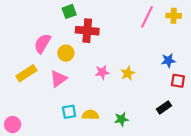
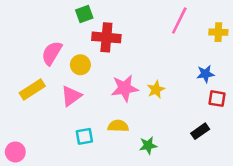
yellow cross: (174, 16) -> (218, 32), moved
pink star: (102, 72) -> (125, 88), size x1.5
yellow semicircle: (90, 115) -> (118, 126), moved

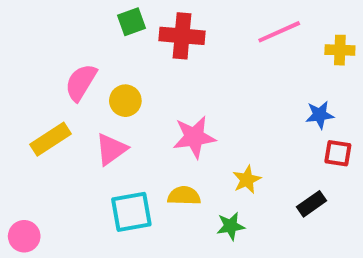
pink line: (179, 21) -> (279, 32), turned 40
red cross: (106, 37) -> (182, 36), moved
yellow star: (156, 89) -> (247, 180), moved
cyan square: (84, 136) -> (131, 212), size x1.5

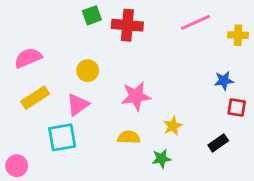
pink semicircle: (81, 82) -> (28, 58), moved, turned 36
cyan square: (131, 212) -> (62, 137), moved

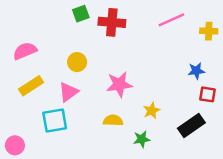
black rectangle: (218, 143) -> (191, 125), size x1.5

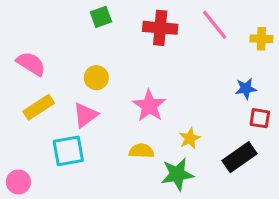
pink line: (171, 20) -> (215, 25), turned 75
red cross: (112, 22) -> (160, 28), moved
pink semicircle: (25, 51) -> (31, 64), turned 55
pink star: (119, 84) -> (149, 106), turned -30
green star: (142, 139) -> (177, 174), size x1.5

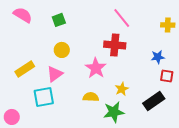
green square: (101, 17) -> (59, 20), moved
pink line: (215, 25) -> (122, 18), moved
red cross: (160, 28) -> (115, 45), moved
pink semicircle: (31, 64) -> (23, 15), moved

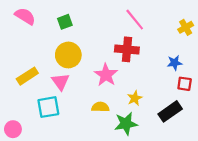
yellow cross: (168, 25) -> (186, 27), turned -32
yellow circle: (62, 50) -> (68, 55), size x1.5
pink triangle: (55, 74) -> (61, 82), turned -30

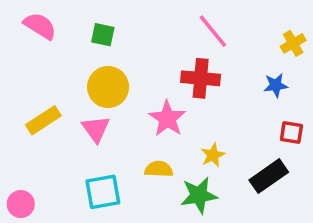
green square: (65, 22) -> (103, 35), turned 32
blue star: (175, 63) -> (276, 85), moved
cyan square: (48, 107) -> (103, 192), moved

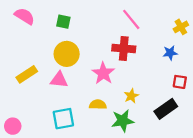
pink triangle: (96, 129) -> (59, 80), turned -48

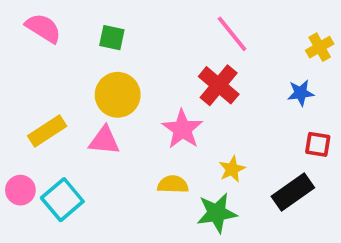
red cross: (124, 49) -> (219, 85), turned 35
cyan square: (63, 119) -> (62, 200), moved, turned -30
pink circle: (13, 126) -> (20, 190), moved

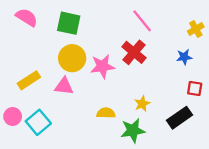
green square: (112, 38) -> (69, 23), size x1.5
pink star: (182, 129) -> (102, 66), moved, turned 30

